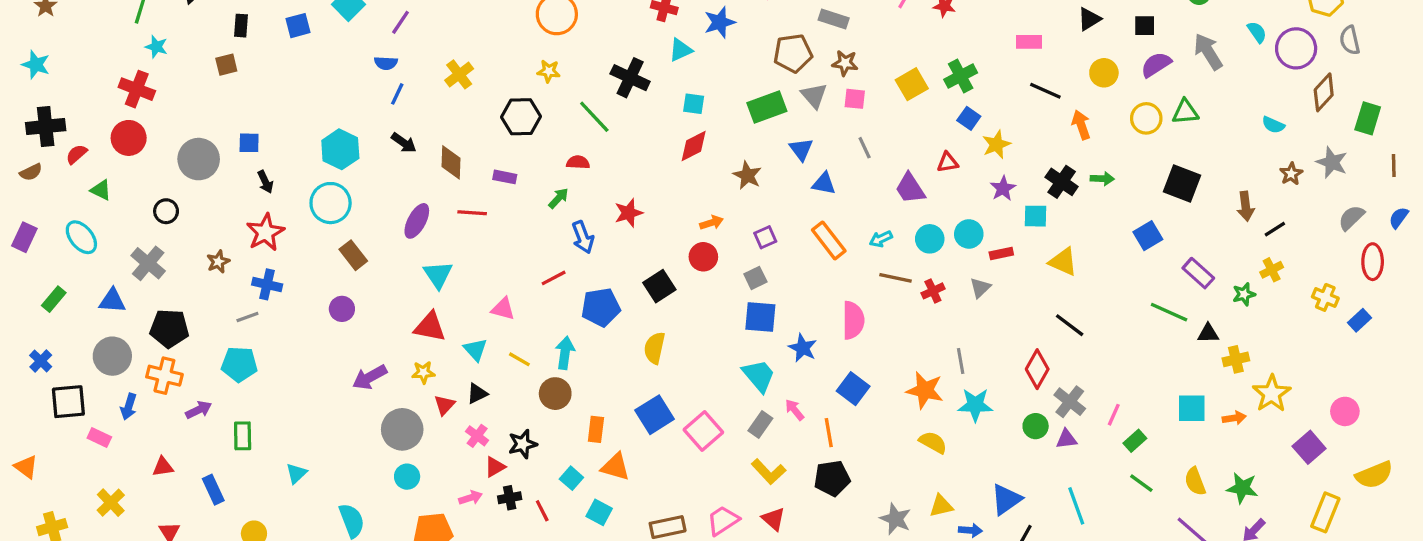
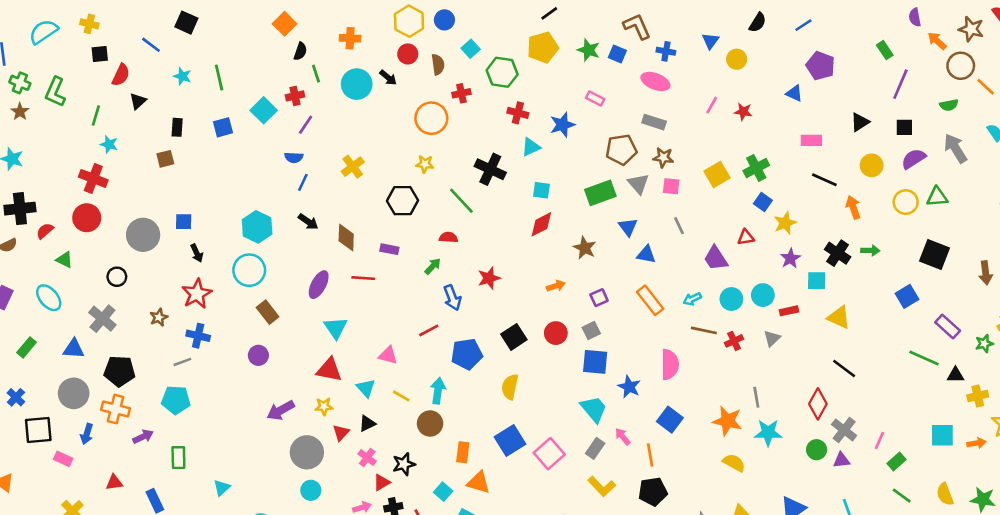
red circle: (703, 257) -> (556, 333), moved

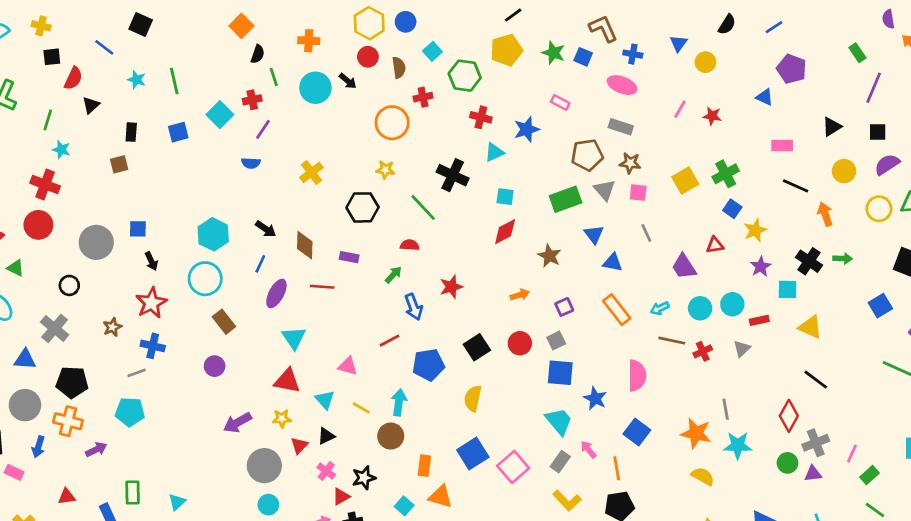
blue line: (303, 182) -> (260, 264), moved
gray cross: (844, 430) -> (816, 443), turned 30
green rectangle: (178, 458) -> (133, 493), moved

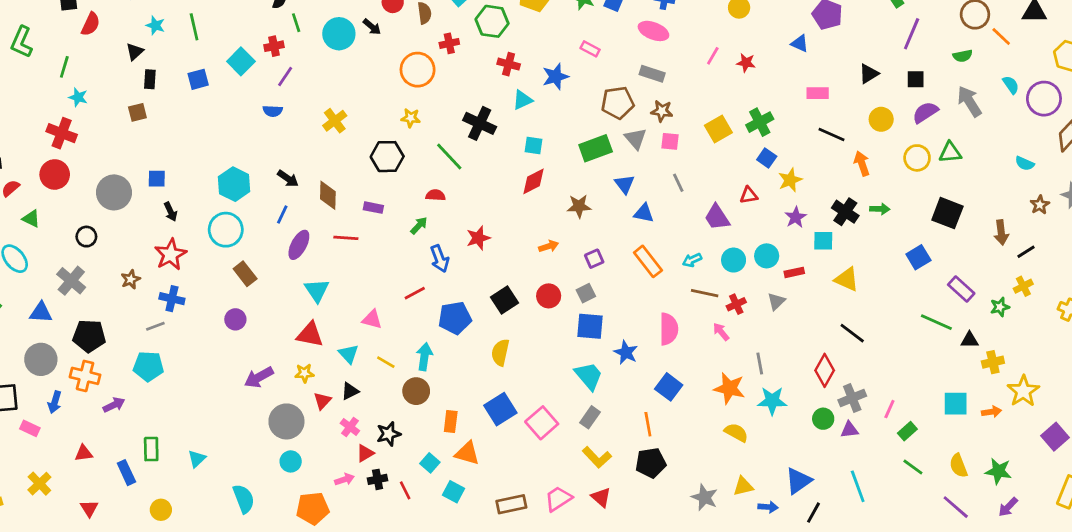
black triangle: (91, 105) -> (135, 52), moved
brown star: (549, 256) -> (579, 206), turned -30
pink arrow: (588, 449) -> (721, 332), moved

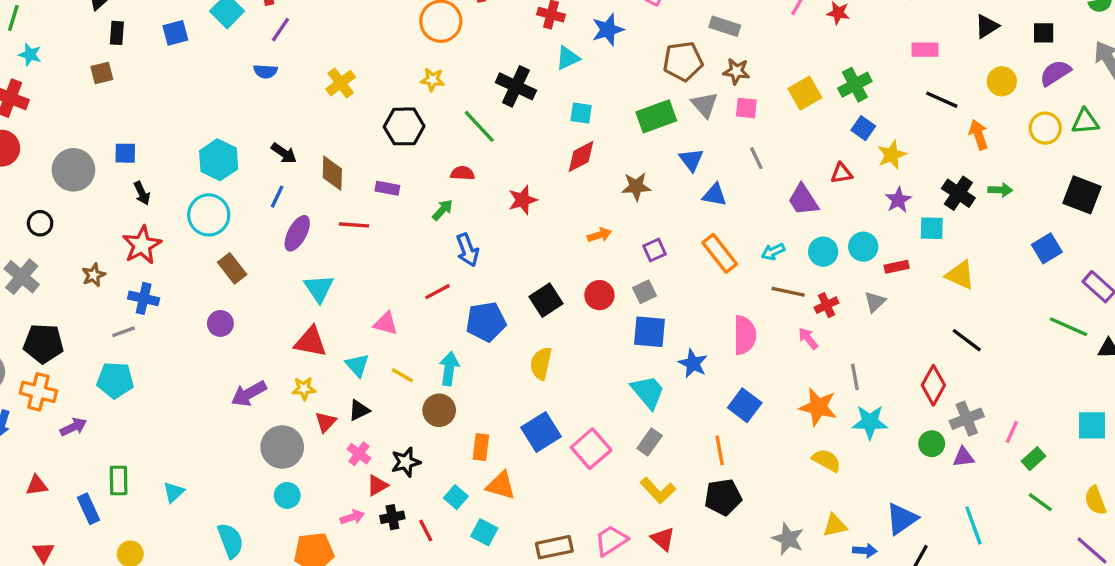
red star: (478, 238) -> (523, 200), moved

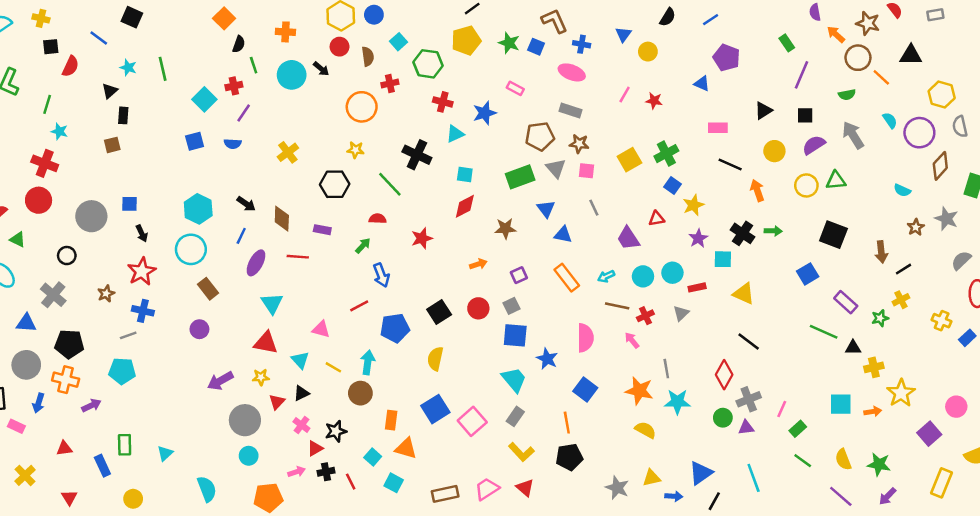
blue square: (175, 33) -> (195, 141), moved

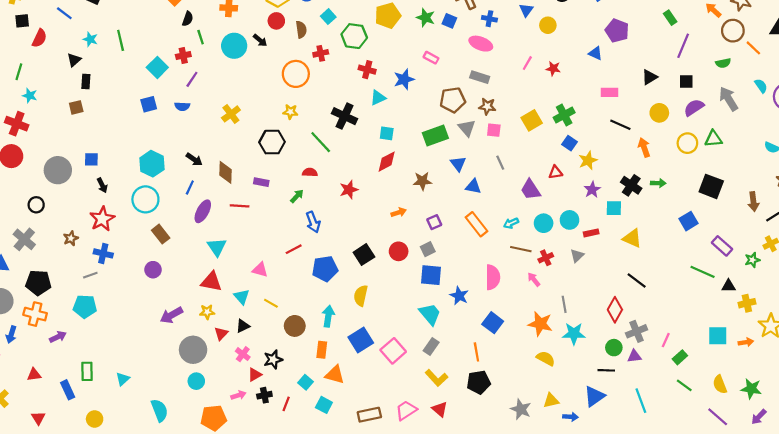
cyan arrow: (368, 362) -> (328, 316), moved
red line: (351, 482) -> (286, 404), turned 48
black line: (714, 501) -> (606, 370), moved, turned 63

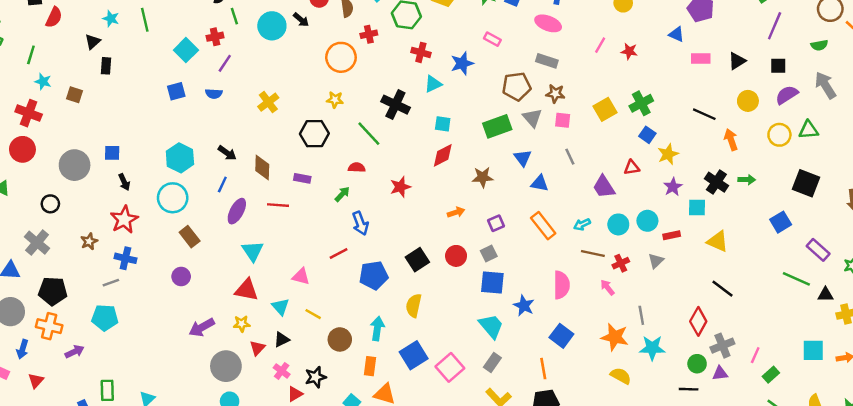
pink rectangle: (610, 92) -> (701, 59), moved
brown square: (76, 107) -> (75, 95), moved, turned 32
red triangle: (34, 375) -> (36, 381), moved, turned -40

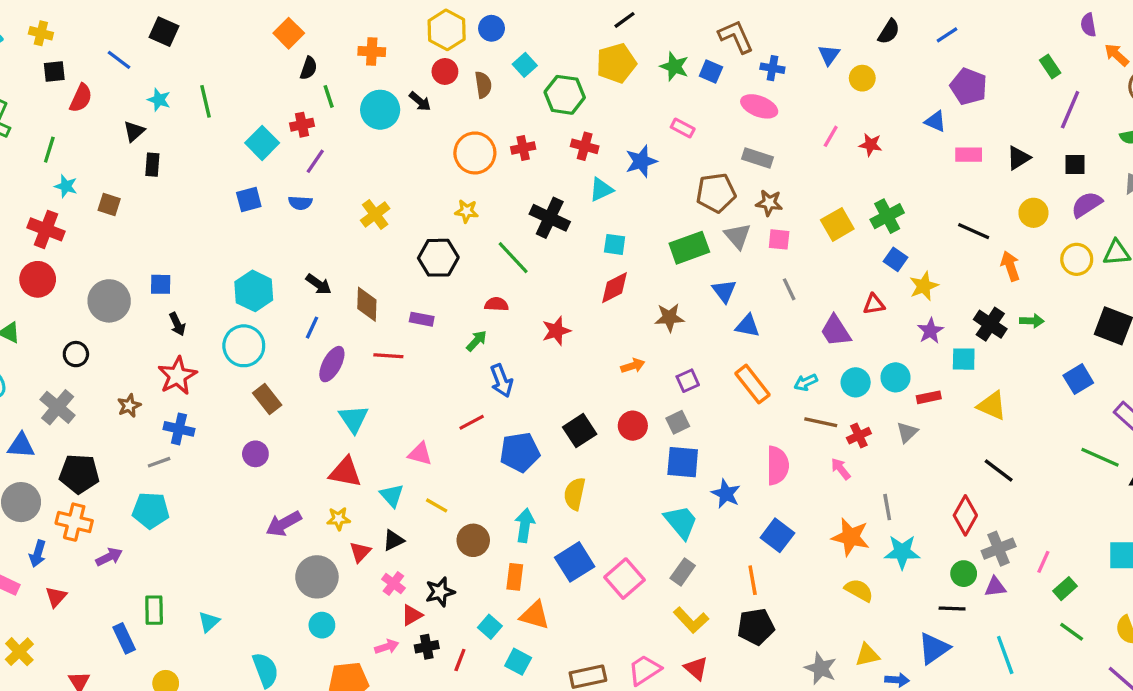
red cross: (369, 34) -> (523, 148), moved

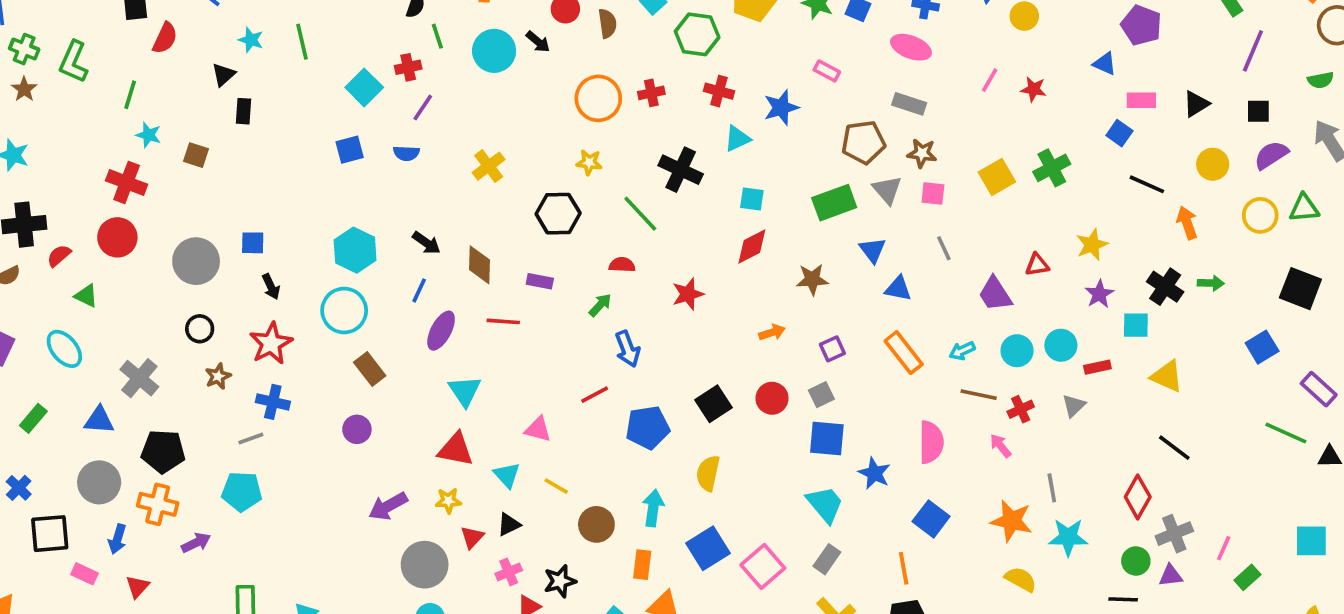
blue square: (895, 259) -> (1119, 133), moved
black circle: (76, 354) -> (200, 329), moved
pink cross: (393, 584) -> (509, 572), turned 30

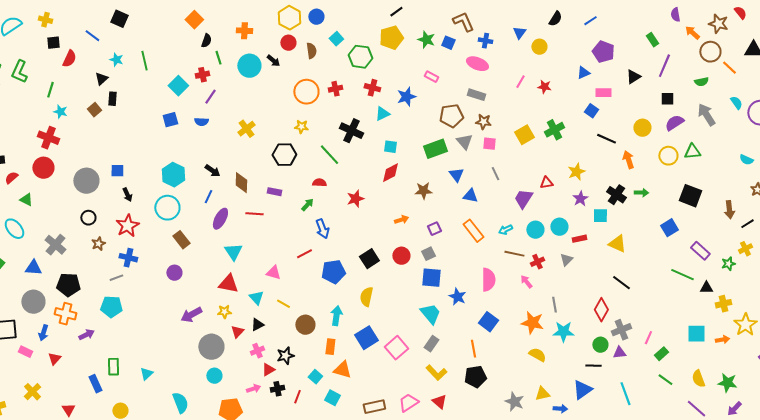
blue triangle: (1105, 64) -> (583, 73), turned -48
black triangle: (1196, 104) -> (633, 77), moved
brown square: (196, 155) -> (94, 110), moved, turned 32
purple trapezoid: (995, 294) -> (523, 199), turned 65

